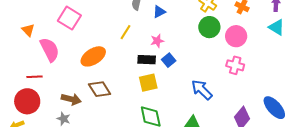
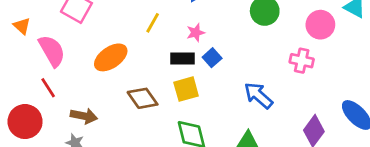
pink circle: (236, 36) -> (320, 25), moved
red line: (34, 77) -> (48, 88), moved, turned 63
brown diamond: (100, 89) -> (143, 98), moved

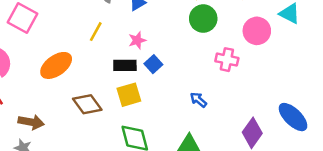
pink cross: (302, 61) -> (227, 60), moved
blue arrow: (258, 95) -> (198, 100), size x0.6

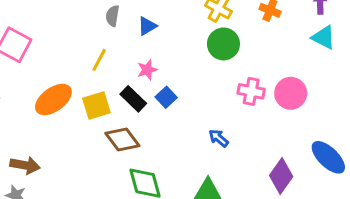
pink circle: (257, 31) -> (291, 93), moved
black rectangle: (125, 65) -> (133, 99), turned 45
yellow square: (129, 95) -> (96, 106), moved
brown diamond: (87, 104) -> (122, 140), moved

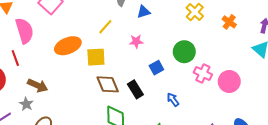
green circle: (223, 44) -> (184, 52), moved
blue square: (166, 97) -> (156, 68), moved
black rectangle: (133, 99) -> (135, 89), moved

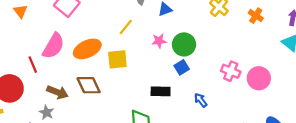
pink semicircle: (24, 31) -> (53, 46), moved, turned 50
green circle: (184, 52) -> (184, 44), moved
brown diamond: (108, 84) -> (89, 85), moved
black rectangle: (135, 89) -> (161, 91), turned -54

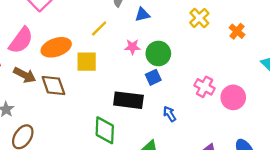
black rectangle: (161, 91) -> (128, 100), size x1.4
brown arrow: (57, 92) -> (25, 75), moved

